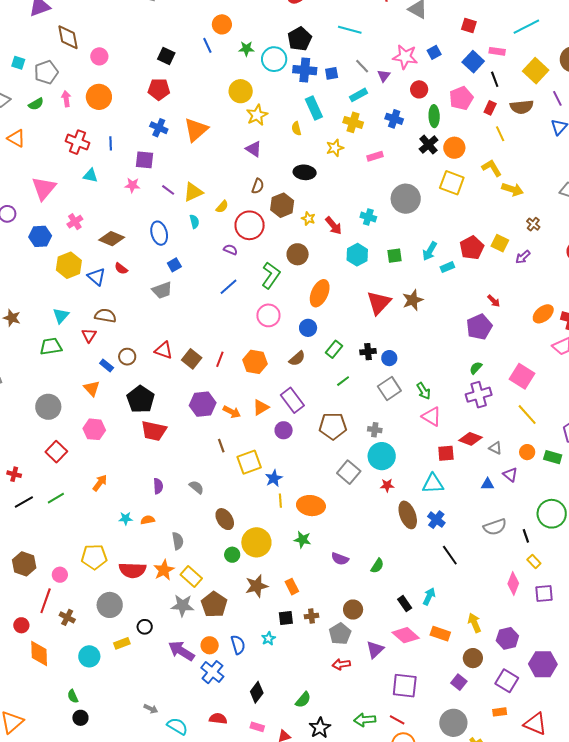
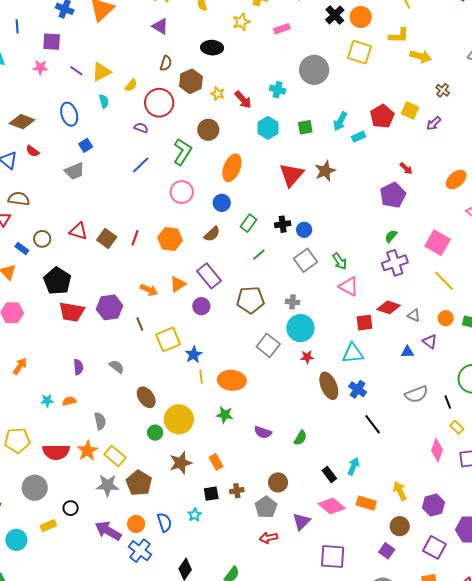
yellow L-shape: (492, 168) -> (399, 36), turned 125
purple hexagon: (203, 404) -> (110, 307), moved

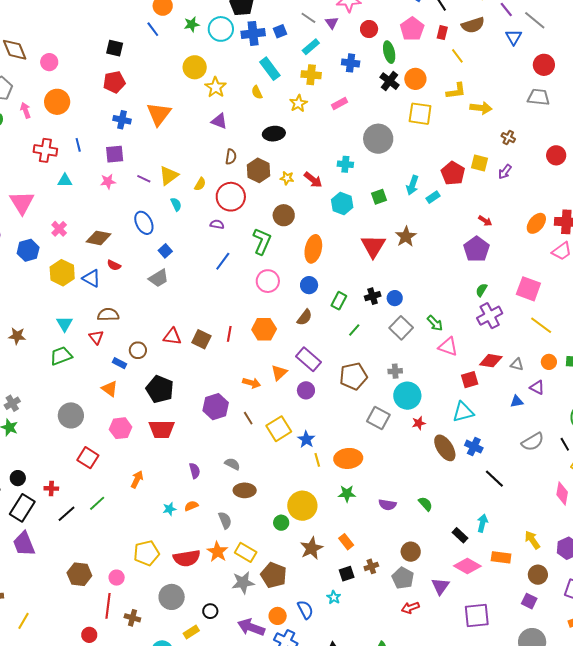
red trapezoid: (72, 312) -> (162, 429), moved
brown ellipse: (146, 397) -> (245, 490), moved, turned -45
green semicircle: (300, 438) -> (425, 504), turned -63

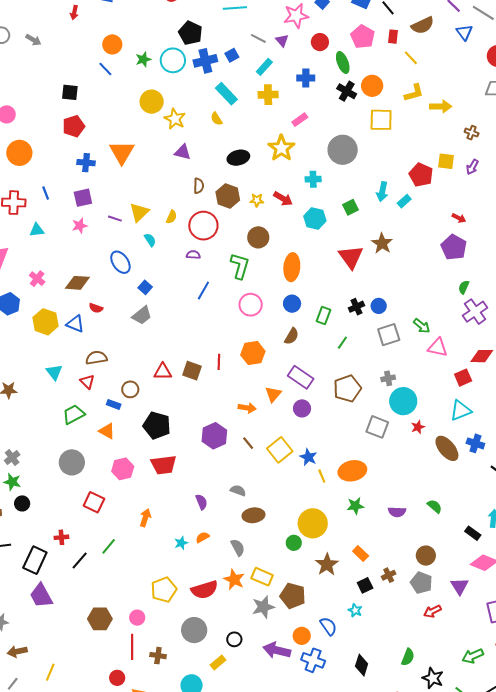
yellow star: (298, 103) -> (281, 148), moved, size x1.5
gray square: (401, 328) -> (389, 335), turned 35
green trapezoid: (61, 356) -> (74, 414), moved
black circle: (18, 478) -> (22, 503), moved

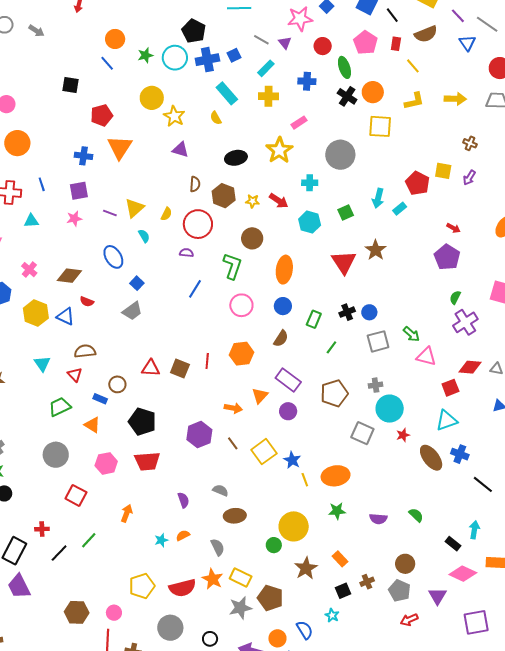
yellow arrow: (441, 106) -> (455, 99), moved
red pentagon: (74, 126) -> (102, 115), moved

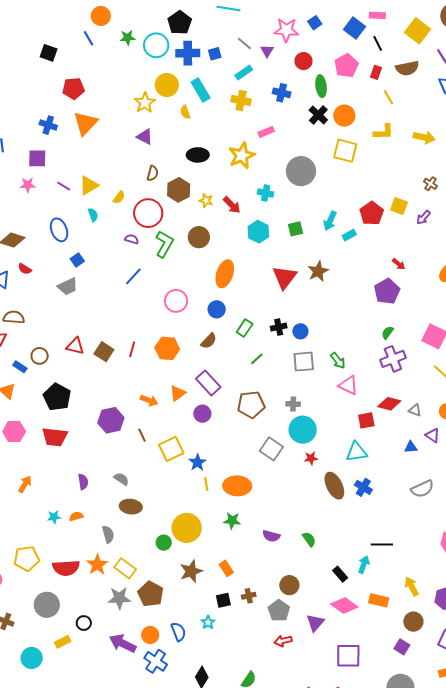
yellow circle: (152, 98) -> (167, 85), moved
green L-shape: (232, 266) -> (164, 244), moved
black line: (483, 484) -> (382, 545), moved, turned -50

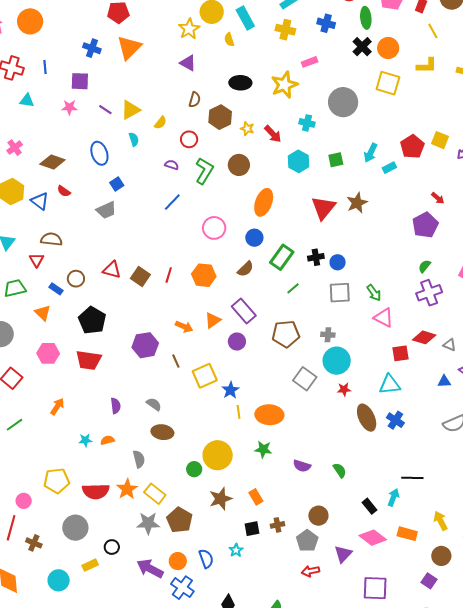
red circle: (148, 213) -> (189, 139), size x0.6
green rectangle: (245, 328) -> (282, 257), size x1.4

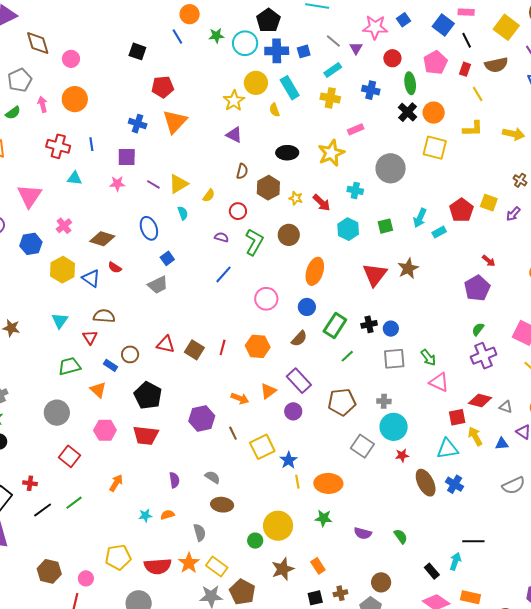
yellow arrow: (441, 521) -> (475, 436), moved

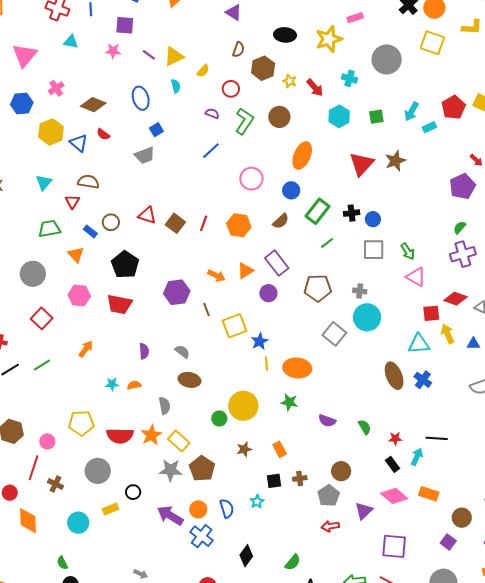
red star: (402, 455) -> (395, 438), moved
brown star: (283, 569) -> (244, 449), size x0.7

